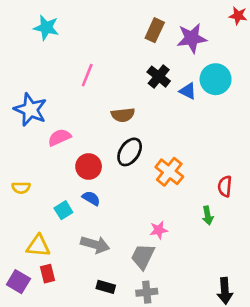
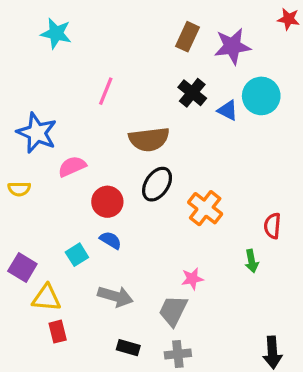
brown semicircle: (123, 115) -> (149, 139), size x1.4
yellow semicircle: (21, 188) -> (19, 189), moved
purple square: (18, 282) -> (22, 267), moved

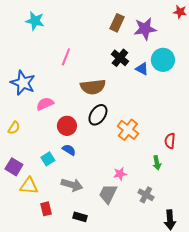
yellow semicircle: (19, 189) -> (14, 128), moved, turned -56
red rectangle: (58, 332) -> (46, 209), moved
gray cross: (178, 354) -> (146, 195), moved, turned 35

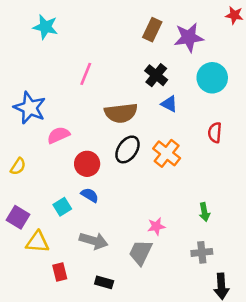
blue triangle: (142, 69) -> (169, 104), moved
orange cross: (128, 130) -> (167, 153), moved
red semicircle: (170, 141) -> (215, 133), moved
gray cross: (146, 195) -> (202, 252), moved, turned -35

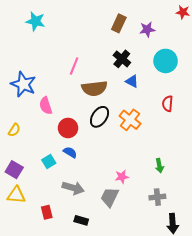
purple star: (189, 37) -> (147, 29), size x0.7
pink line: (86, 74) -> (74, 66), moved
pink semicircle: (58, 135) -> (46, 106), turned -84
yellow triangle: (38, 242) -> (16, 195), moved

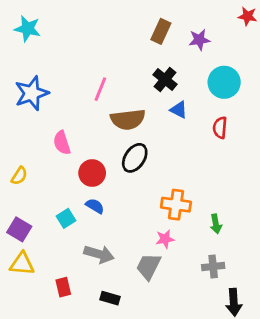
cyan star: (36, 21) -> (28, 29), moved
blue star: (23, 84) -> (32, 93), moved, turned 30
red semicircle: (168, 104) -> (220, 128), moved
orange cross: (130, 120) -> (176, 205), moved, turned -30

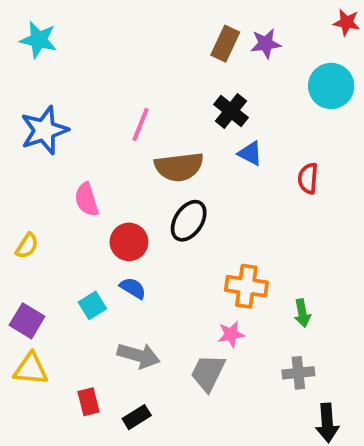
purple star: (199, 40) -> (266, 44), moved
cyan circle: (224, 82) -> (331, 86), moved
black rectangle: (110, 298) -> (137, 417), moved, turned -48

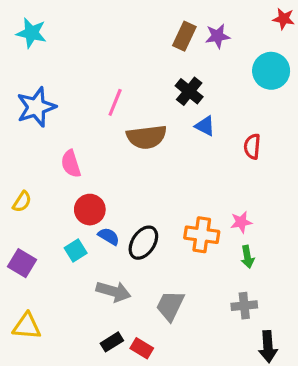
black ellipse: (189, 221) -> (143, 243), moved
red circle: (129, 242) -> (90, 210), moved
pink star: (231, 334) -> (241, 222), moved
yellow triangle: (31, 369) -> (27, 326), moved
red rectangle: (89, 402) -> (142, 348), moved, turned -45

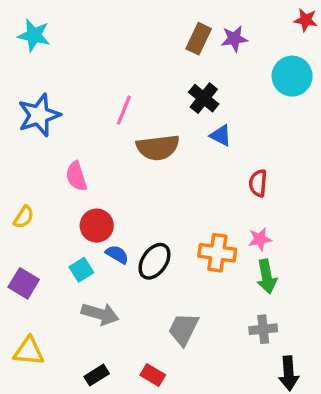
red semicircle: (252, 146) -> (258, 183), moved
green arrow: (247, 257) -> (267, 277), size x1.4
gray arrow: (113, 291) -> (100, 314), moved
black rectangle: (112, 342) -> (97, 375), moved

